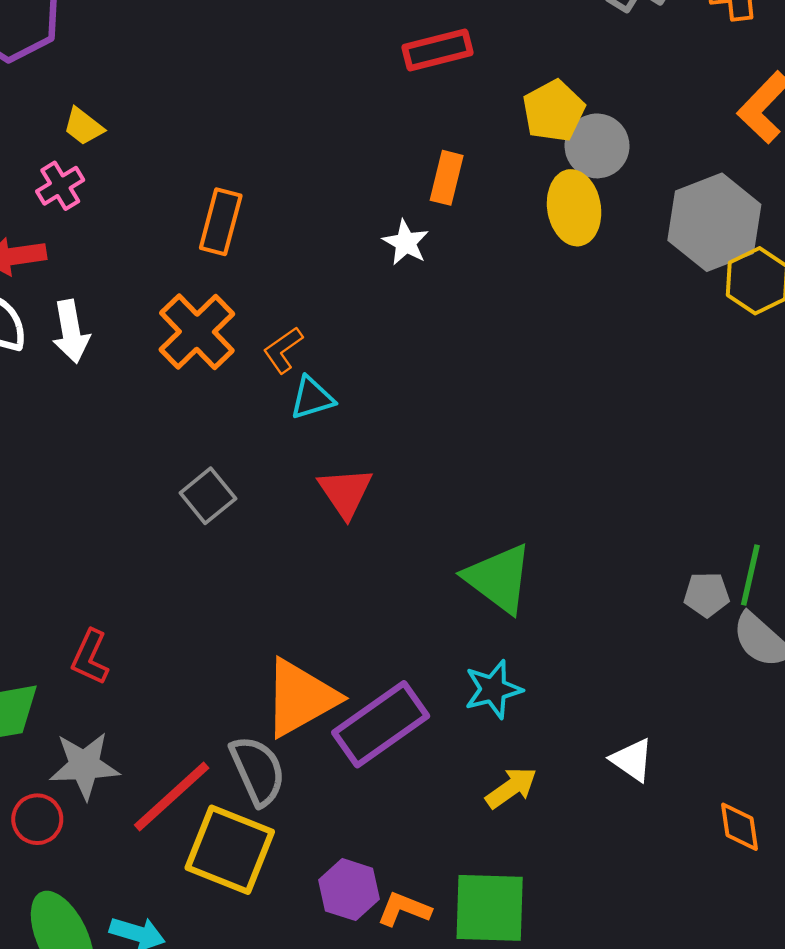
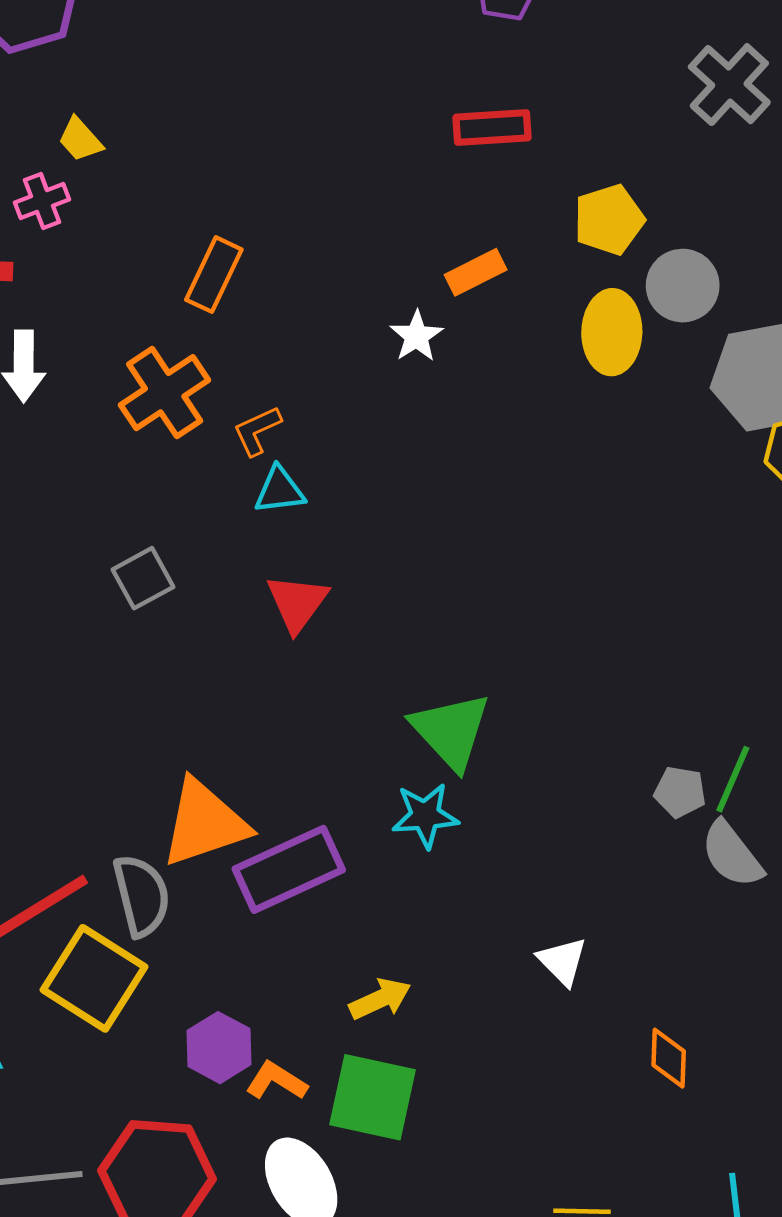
gray circle: (597, 146) -> (683, 286), moved
orange rectangle: (447, 178) -> (476, 272), turned 39
cyan star: (493, 689) -> (425, 816), moved
yellow arrow: (511, 788) -> (380, 999), moved

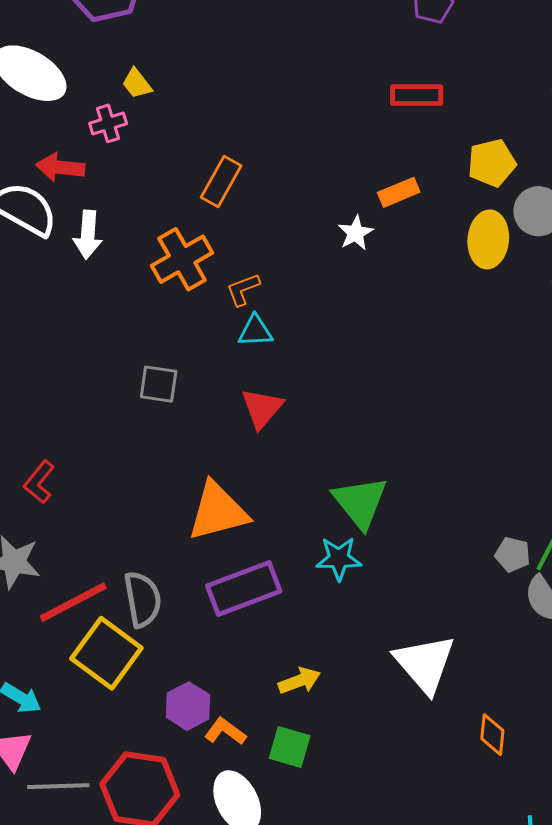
gray square: (143, 578) -> (159, 384), turned 33
orange triangle: (204, 823) -> (218, 511), moved
white triangle: (562, 961) -> (425, 664), size x1.8
green square: (372, 1097) -> (290, 747), size x0.7

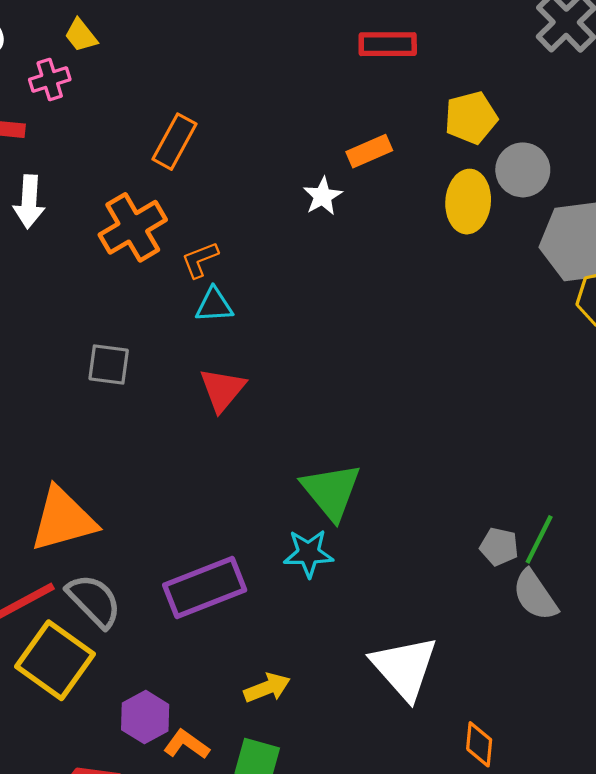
orange triangle: (218, 511) -> (63, 519), moved
gray semicircle: (143, 599) -> (94, 601), turned -34

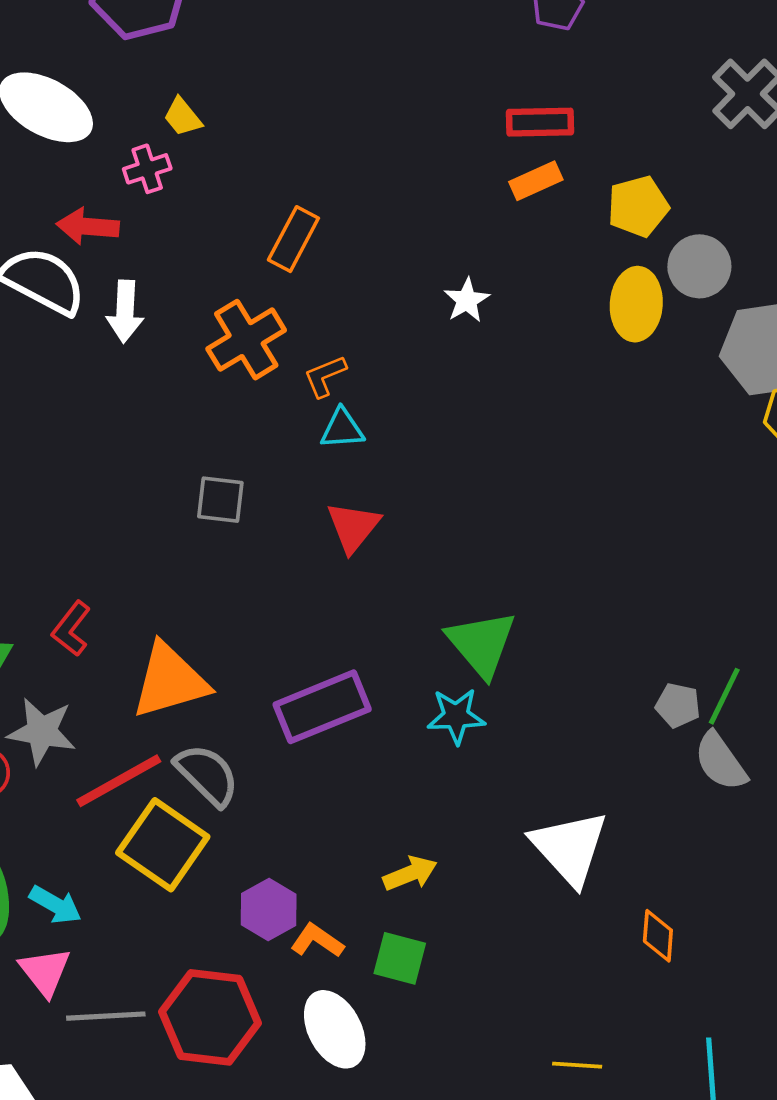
orange rectangle: (369, 151) -> (536, 181), moved
purple rectangle: (205, 587) -> (322, 707), moved

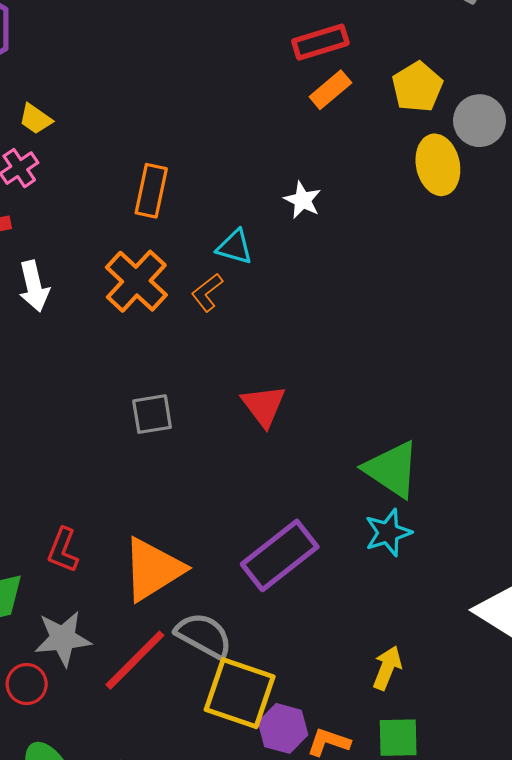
cyan triangle: (342, 429) -> (235, 247), moved, turned 36
yellow square: (163, 845) -> (240, 693), moved
yellow arrow: (410, 873) -> (387, 668), turned -30

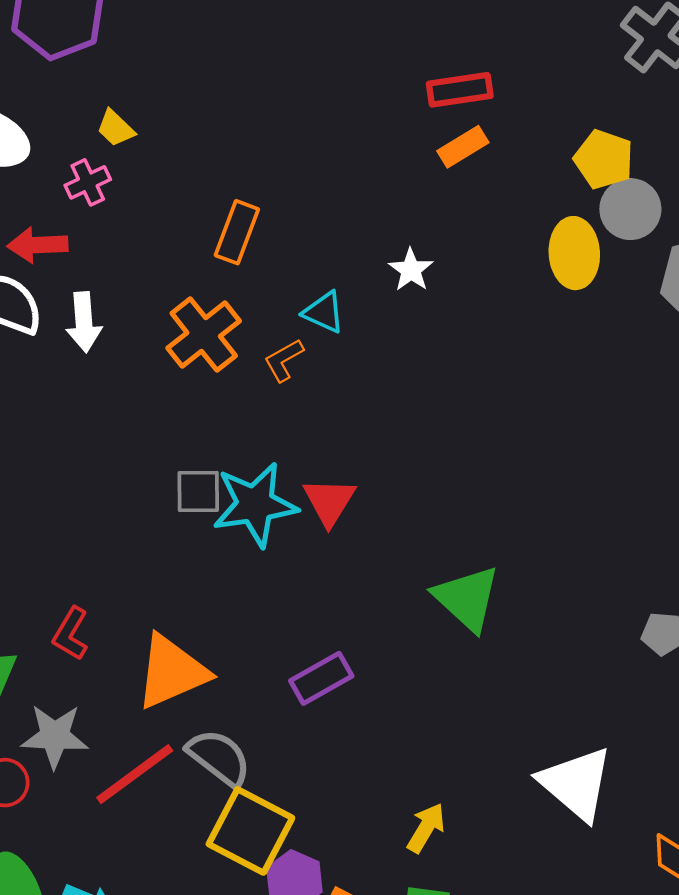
yellow pentagon: (417, 87) -> (604, 159), moved, turned -30
cyan star: (388, 533) -> (255, 504), moved, size x1.5
purple rectangle: (280, 555) -> (321, 678), size x0.7

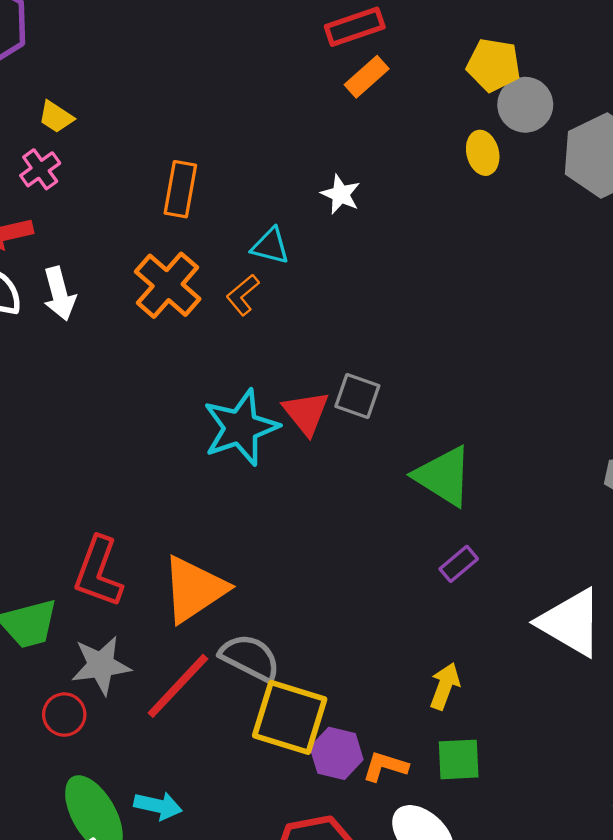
yellow ellipse: (574, 253) -> (483, 153), size x0.7
gray square: (198, 492) -> (357, 396), moved, turned 30
red L-shape: (71, 634) -> (98, 572), size x1.5
purple rectangle: (321, 678) -> (459, 564), moved, size x0.7

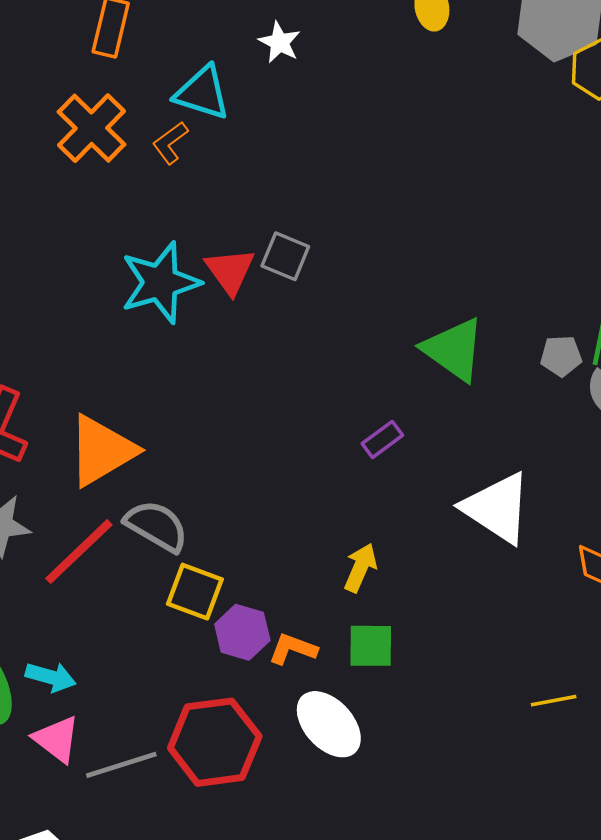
cyan triangle: (270, 246) -> (202, 93), size x1.4
green triangle: (444, 476) -> (454, 349), moved
yellow square: (290, 717) -> (195, 592), size x0.7

